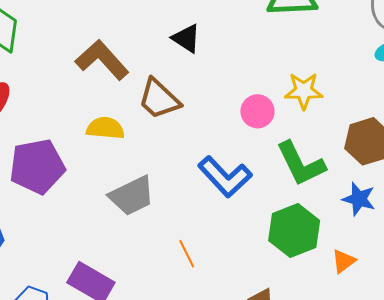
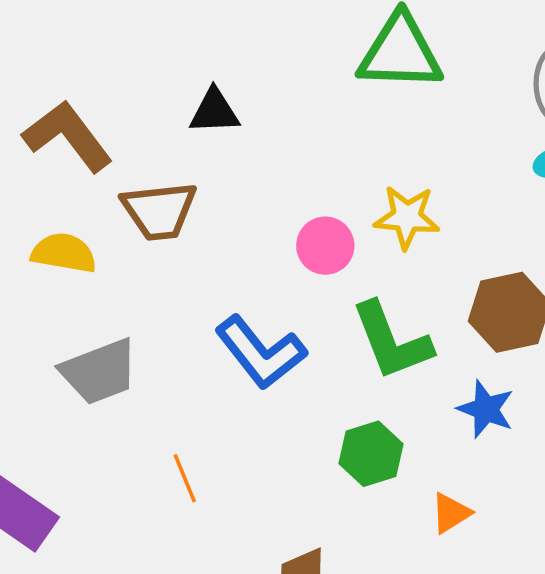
black triangle: (186, 38) -> (214, 111), turned -40
brown trapezoid: (159, 99) -> (159, 211), turned -54
green hexagon: (294, 230) -> (371, 454), size x0.7

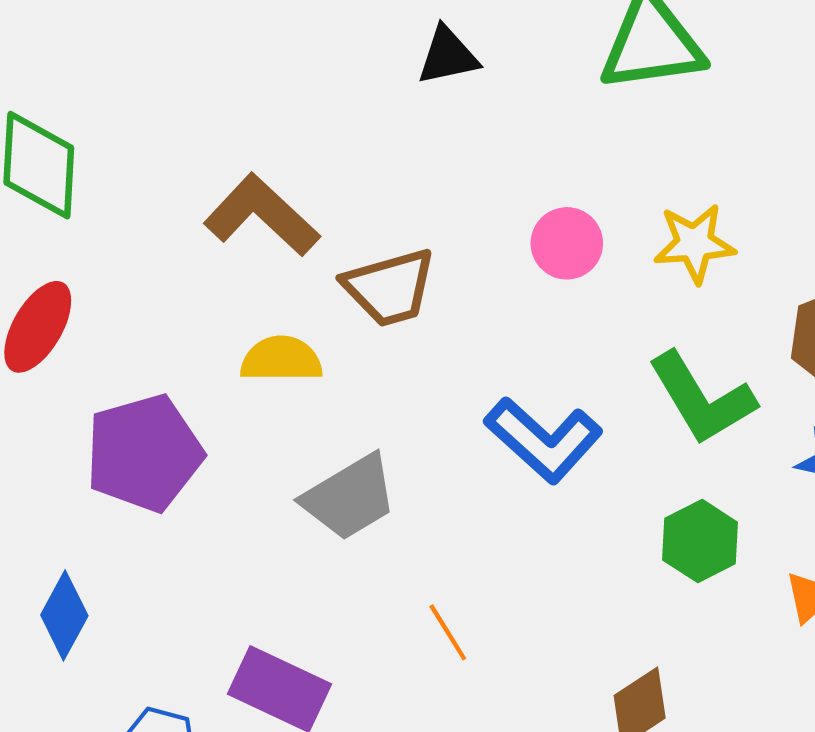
black triangle: (214, 111) -> (448, 56), moved
pink circle: (325, 246) -> (567, 243), moved
orange line: (185, 478) -> (448, 632), moved

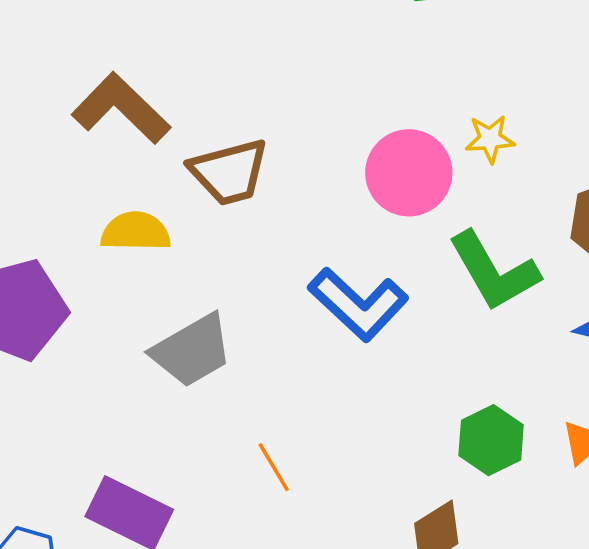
pink circle: (567, 243) -> (409, 173), moved, size x1.4
yellow star: (694, 243) -> (490, 139), size x0.7
green hexagon: (700, 541) -> (491, 440), moved

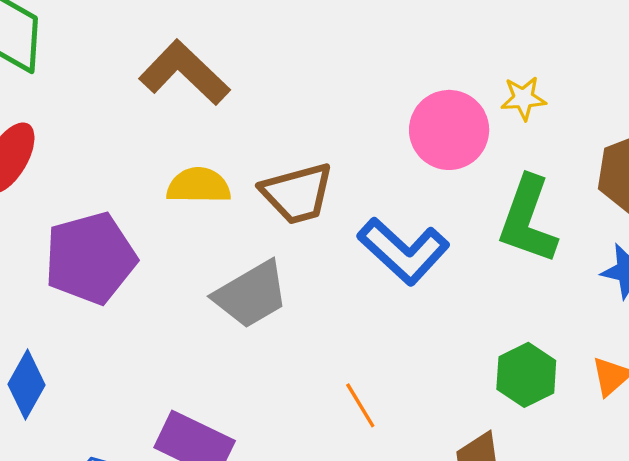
brown trapezoid: (229, 172) -> (297, 193), moved
green L-shape: (494, 271) -> (528, 220), turned 50
orange line: (274, 467) -> (360, 405), moved

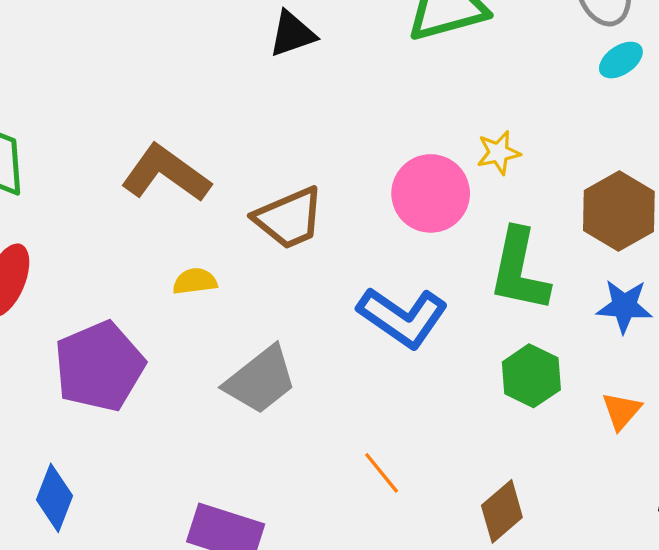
yellow semicircle: (199, 186) -> (195, 281), size x0.7
brown trapezoid: (297, 193) -> (289, 218), moved
green hexagon: (526, 375) -> (531, 376), moved

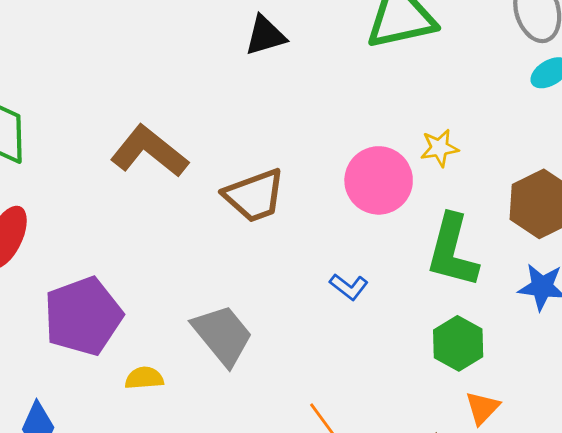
yellow semicircle: (195, 281) -> (144, 378), moved
blue L-shape: (403, 317) -> (349, 287), size x0.5
gray trapezoid: (261, 380) -> (223, 335), turned -94
orange triangle: (621, 411) -> (482, 408), moved

